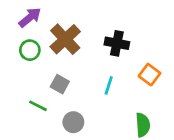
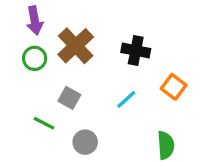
purple arrow: (30, 17) -> (35, 20), turned 120
cyan line: (109, 85) -> (126, 99), turned 30

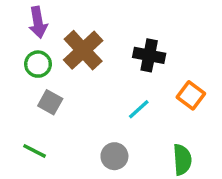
gray square: (69, 98) -> (50, 102), moved
green line: (44, 123) -> (35, 151), moved
gray circle: (85, 142) -> (114, 156), moved

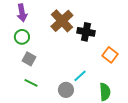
brown cross: (83, 50) -> (62, 21), moved
cyan line: (139, 109) -> (80, 76), moved
green line: (35, 151) -> (31, 83), moved

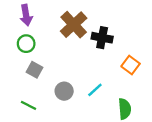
green line: (31, 83) -> (28, 105), moved
gray circle: (66, 90) -> (64, 91), moved

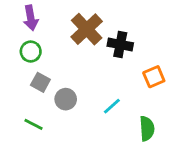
orange square: (131, 65) -> (154, 77), turned 30
gray circle: (64, 91) -> (66, 99), moved

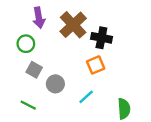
purple arrow: (31, 18) -> (39, 18), moved
orange square: (154, 77) -> (96, 65), moved
cyan line: (112, 106) -> (86, 97), moved

